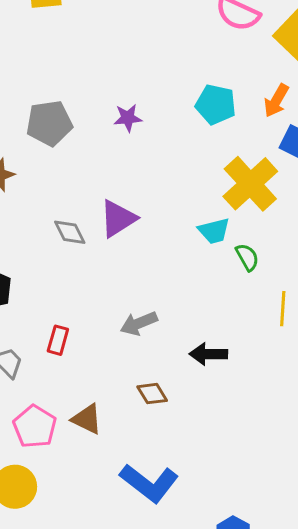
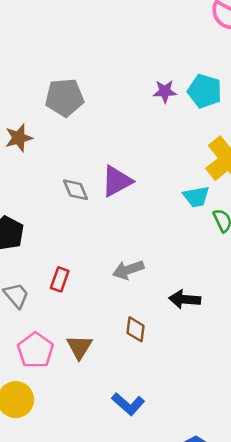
purple star: (128, 118) -> (165, 91), moved
brown diamond: (152, 394) -> (135, 329), turned 35
brown triangle: (87, 419) -> (79, 347), turned 32
blue L-shape: (149, 483) -> (128, 404), size x0.7

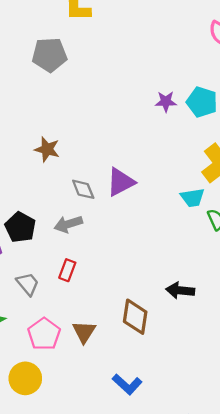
gray pentagon: (65, 97) -> (49, 55), moved
brown star: (19, 138) -> (47, 149), moved, turned 30
gray arrow: (128, 270) -> (68, 224), moved
brown diamond: (135, 329) -> (135, 317), size x1.5

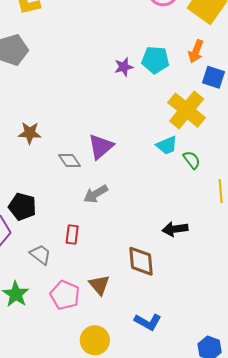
gray arrow: (68, 224) -> (96, 194), moved
yellow circle: (25, 378) -> (95, 340), moved

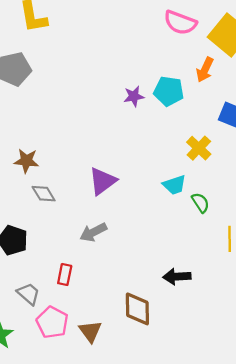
orange arrow: (196, 51) -> (205, 70), moved
yellow cross: (187, 110) -> (199, 148), size x0.6
gray diamond: (69, 160) -> (44, 194), moved
pink pentagon: (65, 295) -> (52, 322), moved

